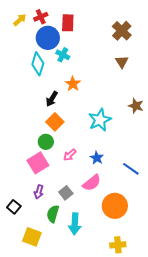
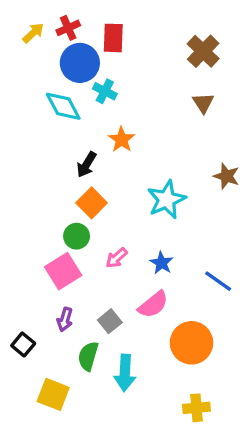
cyan diamond: (38, 64) -> (63, 106), turned -45

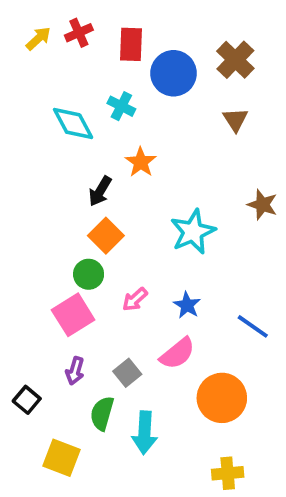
blue circle: (80, 63) -> (174, 73), moved

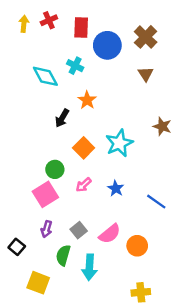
yellow arrow: (38, 39) -> (24, 24), turned -42
orange square: (106, 236) -> (84, 148), moved
pink semicircle: (177, 353) -> (110, 234), moved
orange circle: (222, 398) -> (137, 246), size x0.7

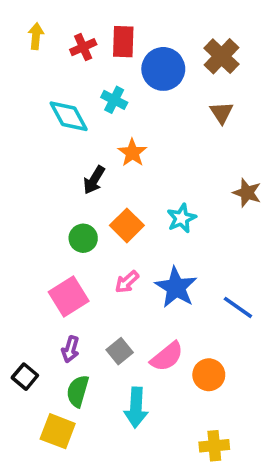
red cross: (49, 20) -> (83, 47), moved
cyan star: (119, 143) -> (181, 218), size x0.7
green circle: (55, 169) -> (83, 238), moved
blue star: (116, 188) -> (176, 287), size x1.6
green semicircle: (63, 255) -> (78, 391), moved

